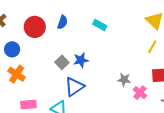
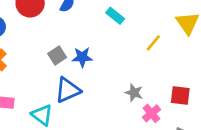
yellow line: (152, 47) -> (153, 43), moved

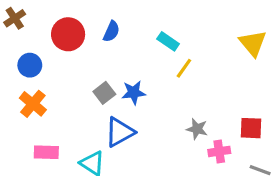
yellow line: (153, 43) -> (184, 68), moved
pink cross: (151, 113) -> (219, 151), turned 36

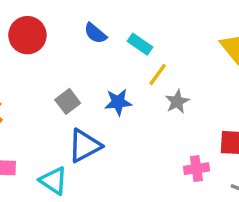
blue semicircle: (111, 31) -> (95, 33), moved, turned 105
blue star: (134, 92) -> (118, 102), moved
gray star: (197, 129) -> (177, 102), moved, turned 30

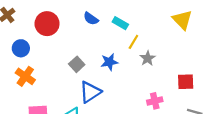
pink cross: (196, 169) -> (155, 101), moved

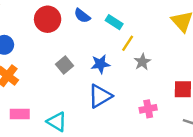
red circle: (47, 24) -> (48, 19), moved
blue triangle: (90, 92) -> (100, 96), moved

